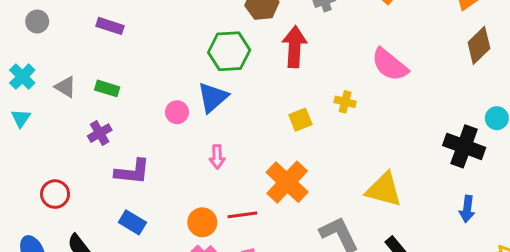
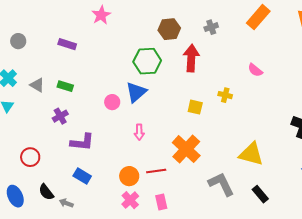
pink semicircle: (390, 65) -> (255, 70), size x0.6
yellow square: (300, 120) -> (195, 107), turned 35

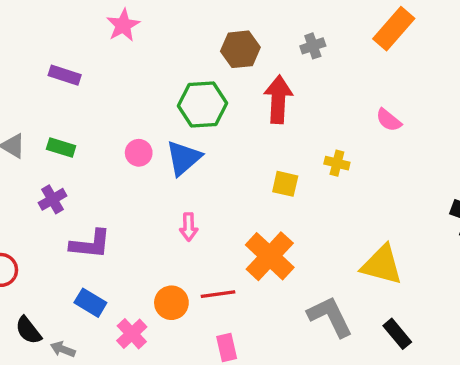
pink circle: (112, 102) -> (139, 153), moved
pink cross: (130, 200) -> (132, 334), moved

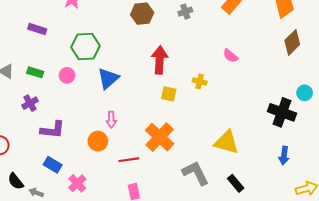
red arrow: (278, 99) -> (160, 60), moved
green hexagon: (202, 104) -> (86, 47), moved
pink circle: (139, 153) -> (67, 75), moved
orange circle: (171, 303) -> (98, 141), moved

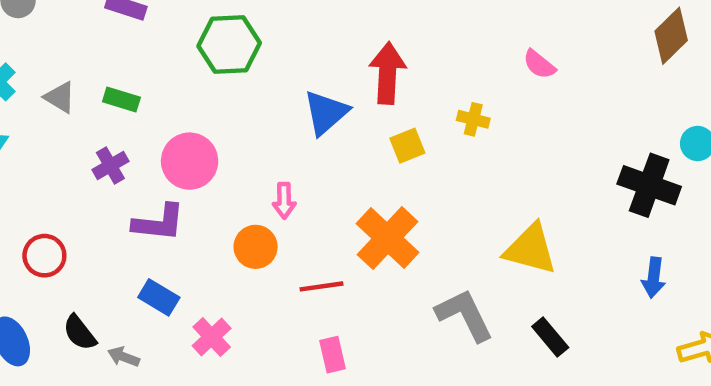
pink circle: (67, 75) -> (190, 161), moved, size x1.6
blue triangle: (108, 78) -> (326, 113), moved
yellow square: (169, 94) -> (407, 146), turned -35

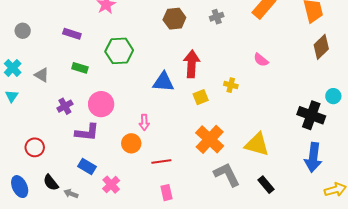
green rectangle: (121, 99) -> (80, 68), moved
blue triangle: (326, 113) -> (163, 82), turned 45
orange cross: (387, 238) -> (210, 139), moved
blue arrow: (654, 278) -> (313, 157), size x1.6

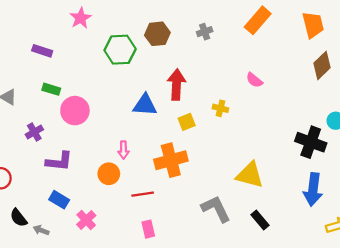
green hexagon: (119, 51) -> (120, 50), moved
pink circle: (101, 104) -> (75, 111), moved
orange cross: (210, 139) -> (171, 160), moved, turned 32

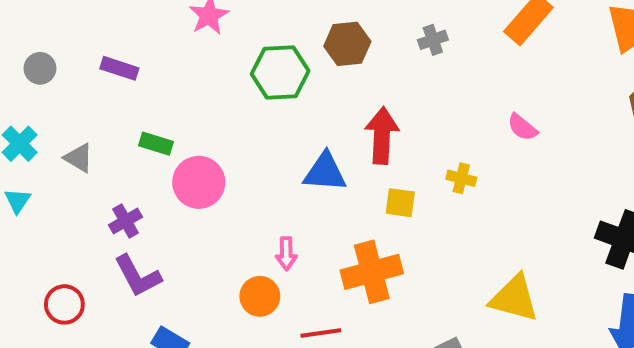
purple rectangle: (42, 51) -> (119, 68), moved
yellow square: (187, 122) -> (400, 203), turned 30
purple L-shape: (59, 161) -> (138, 276), moved, turned 56

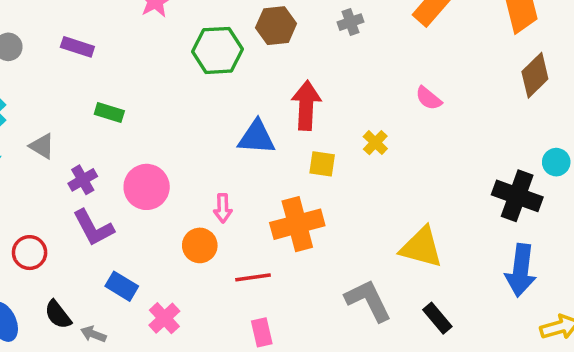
gray triangle: (79, 158) -> (42, 146), moved
yellow cross: (461, 178) -> (375, 143), turned 30
pink circle: (199, 182) -> (147, 187), moved

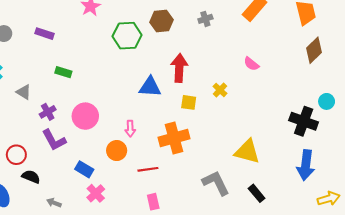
blue rectangle: (122, 286) -> (84, 169), moved
black semicircle: (58, 315) -> (31, 177), moved, turned 150

